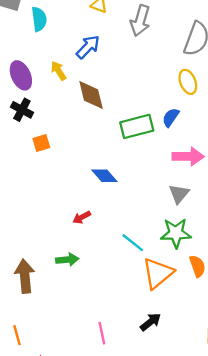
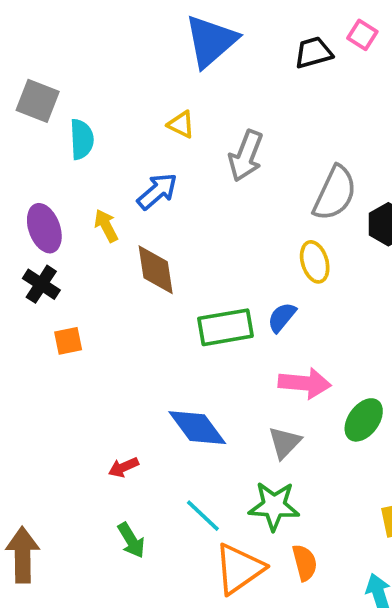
blue diamond: (104, 176) -> (197, 428), moved, size x1.4
green arrow: (67, 260) -> (131, 540), moved, turned 60

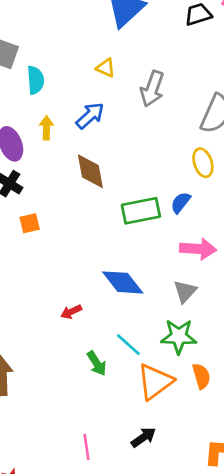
yellow arrow: (106, 226) -> (46, 128), moved, turned 30
green arrow: (131, 540) -> (97, 363), moved

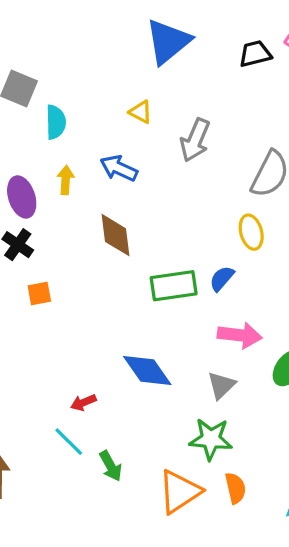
blue arrow: (90, 116) -> (119, 168), turned -116
cyan line: (128, 345) -> (69, 442), moved

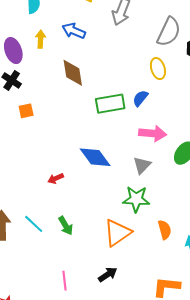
cyan line: (69, 442) -> (34, 224), moved
green arrow: (111, 466) -> (66, 226), moved
orange semicircle: (235, 488) -> (165, 230), moved

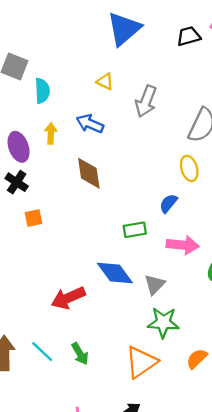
green rectangle: (110, 104) -> (135, 230), moved, size x0.7
gray triangle: (142, 165) -> (155, 285), moved
red arrow: (56, 178) -> (68, 298), size x1.8
orange semicircle: (165, 230) -> (197, 359), turned -120

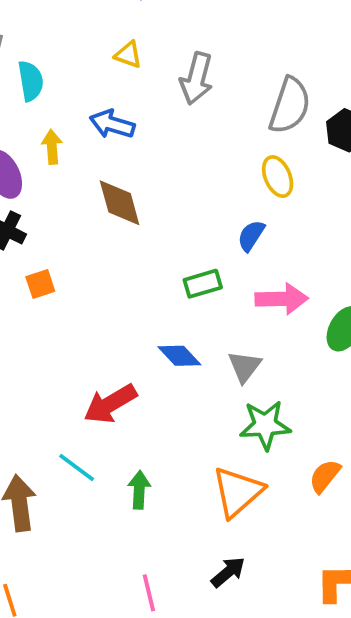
blue diamond: (115, 273) -> (179, 356), size x0.7
cyan line: (42, 352) -> (77, 467), moved
green arrow: (80, 354) -> (139, 490), turned -140

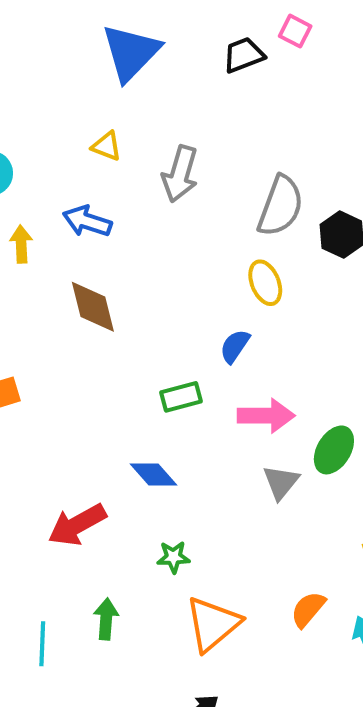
gray triangle: (245, 367) -> (281, 482), moved
green star: (265, 425) -> (173, 557), moved, size x0.6
cyan line: (77, 467) -> (42, 644), moved, turned 54

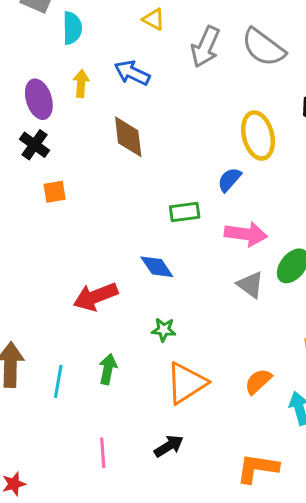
gray semicircle: (280, 206) -> (263, 47), moved, turned 99
yellow ellipse: (265, 283) -> (258, 136), size x1.4
gray triangle: (281, 482) -> (250, 285), turned -40

